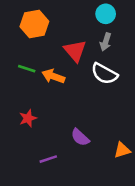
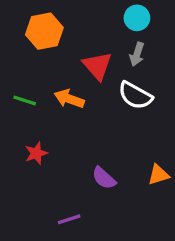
green line: (27, 69) -> (25, 100), moved
orange triangle: (122, 150) -> (158, 175), moved
purple line: (48, 159) -> (69, 219), moved

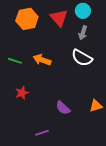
red triangle: (97, 66) -> (59, 18), moved

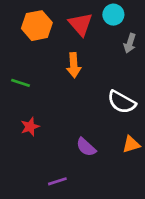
gray arrow: (83, 33) -> (130, 43), moved
white semicircle: (82, 58) -> (122, 102), moved
orange arrow: (42, 60) -> (74, 65), moved, turned -114

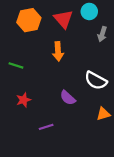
purple semicircle: (86, 147) -> (68, 98), moved
purple line: (57, 181) -> (46, 127), moved

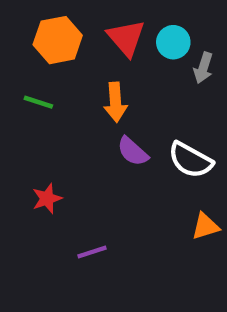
cyan circle: (89, 11) -> (173, 42), moved
green line: (16, 65) -> (38, 102), moved
purple semicircle: (68, 98) -> (133, 151), moved

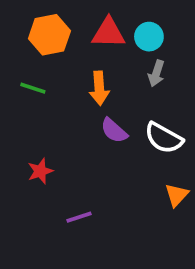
red triangle: (126, 38) -> (108, 33), turned -48
gray arrow: (203, 68) -> (156, 73), moved
orange triangle: (205, 226) -> (177, 195), turned -30

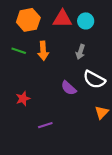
gray arrow: (156, 73) -> (80, 52), moved
orange arrow: (99, 88) -> (43, 51), moved
purple semicircle: (114, 131) -> (69, 88), moved

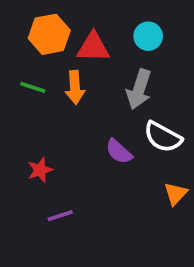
red triangle: (62, 19) -> (93, 47), moved
gray arrow: (80, 52) -> (139, 89), size x1.5
purple line: (45, 125) -> (60, 216), moved

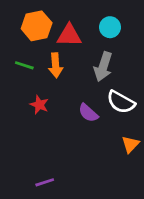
red star: (40, 170) -> (39, 105), moved, turned -30
purple line: (60, 216) -> (45, 182), moved

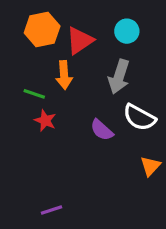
red triangle: (69, 35) -> (80, 41), turned -35
green line: (24, 65) -> (34, 94), moved

